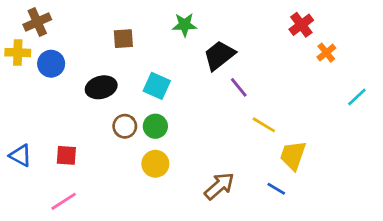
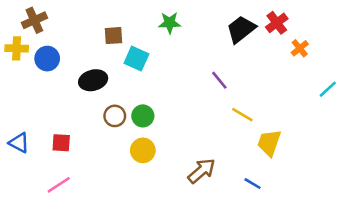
black trapezoid: (219, 55) -> (241, 29), moved
cyan square: (157, 86) -> (136, 59), moved
blue line: (276, 189) -> (253, 184), moved

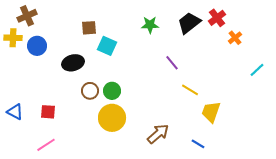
green star: (170, 23) -> (150, 25), moved
yellow circle: (143, 150) -> (112, 118), size x1.4

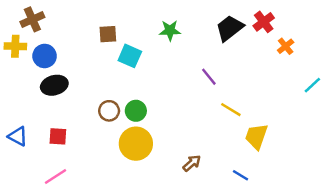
green star: (150, 25) -> (170, 30), moved
black ellipse: (73, 63) -> (54, 85), moved
brown arrow: (158, 134) -> (192, 163), size x0.7

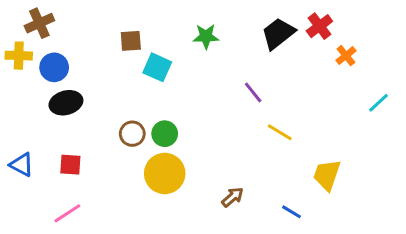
yellow trapezoid: (256, 136) -> (327, 175), moved

